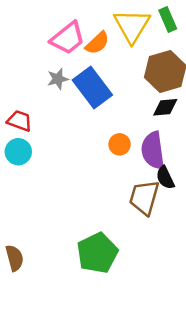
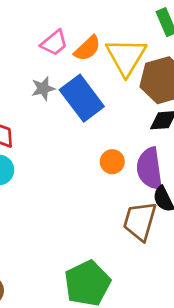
yellow triangle: (132, 26) -> (126, 57), moved
pink trapezoid: (68, 38) -> (54, 43), size x0.7

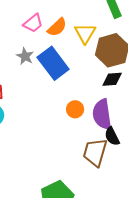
yellow triangle: (126, 57) -> (85, 33), size x0.7
gray star: (43, 88) -> (25, 56), turned -30

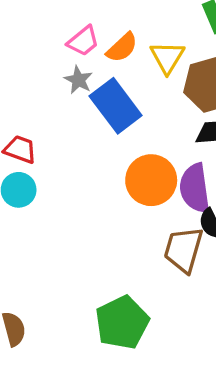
gray star: (25, 56) -> (78, 80), moved
orange circle: (75, 109) -> (151, 180), size x1.8

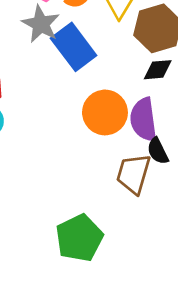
gray star: (78, 80) -> (41, 24), size x1.5

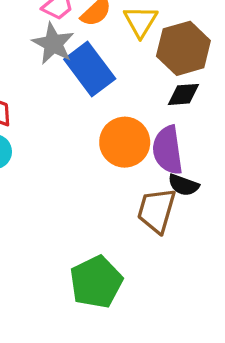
black semicircle: (158, 151) -> (183, 185), turned -44

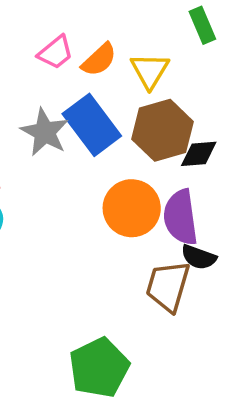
gray star: (53, 44) -> (45, 132), moved
brown hexagon: (183, 48) -> (162, 130), moved

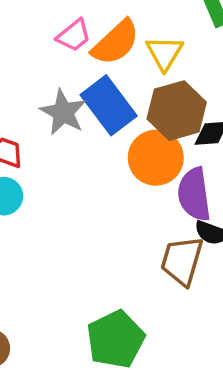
orange semicircle: (99, 60) -> (116, 42), size x1.4
orange circle: (132, 208) -> (156, 158), moved

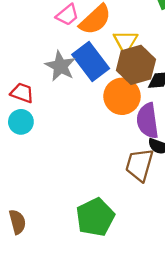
yellow triangle: (164, 53) -> (125, 42), moved

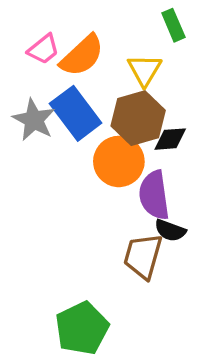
yellow triangle: (125, 42) -> (145, 70), moved

